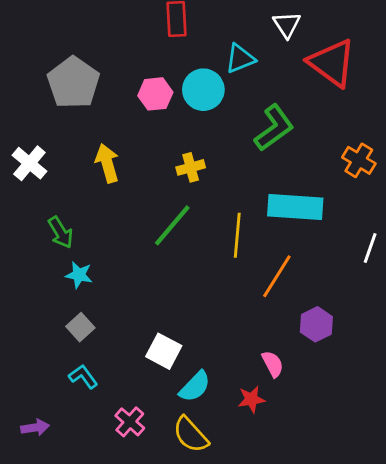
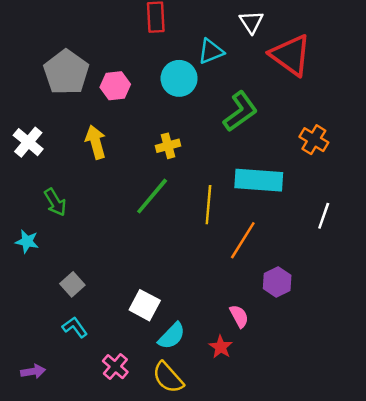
pink hexagon: (155, 94) -> (115, 86), moved
cyan star: (79, 275) -> (27, 241), moved
red star: (251, 399) -> (221, 347), turned -30

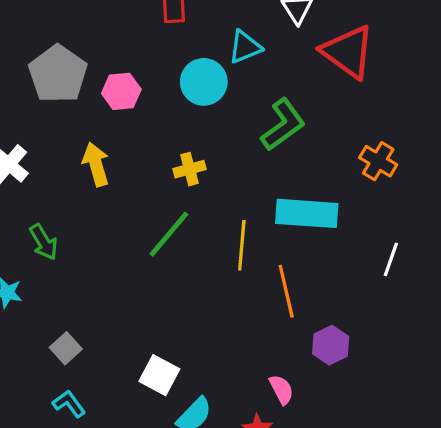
orange line: (243, 240) -> (286, 291), turned -45

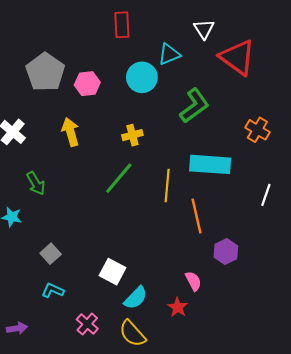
cyan L-shape: (69, 404) -> (53, 290), turned -30

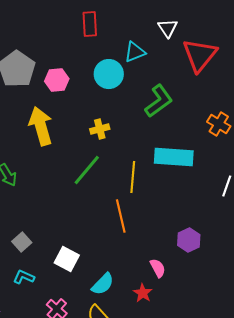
red triangle: (237, 57) -> (200, 55), turned 33
yellow arrow: (70, 132) -> (41, 126), size x1.4
orange line: (196, 216) -> (121, 216), moved
white square: (112, 272) -> (67, 259), moved

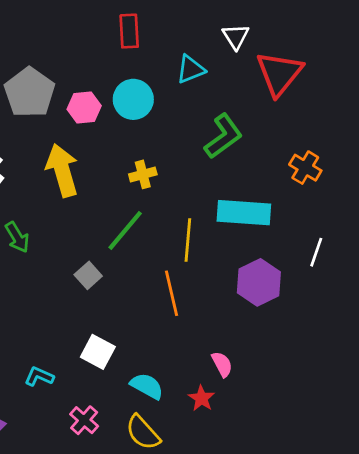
cyan circle: (109, 74) -> (133, 99), moved
purple hexagon: (189, 240) -> (259, 282), moved, size x1.4
gray square: (22, 242) -> (88, 275), moved
cyan semicircle: (103, 284) -> (147, 386), turned -105

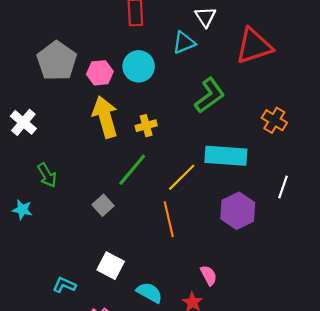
white triangle: (236, 37) -> (205, 17), moved
red triangle: (279, 73) -> (254, 46), turned 33
yellow arrow: (62, 170) -> (105, 117), moved
yellow line: (188, 240) -> (182, 177), turned 40

